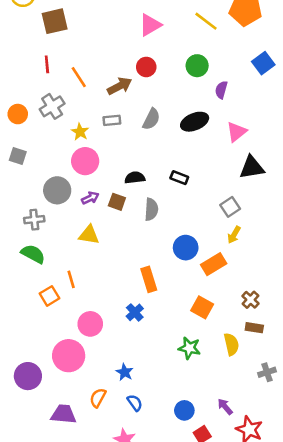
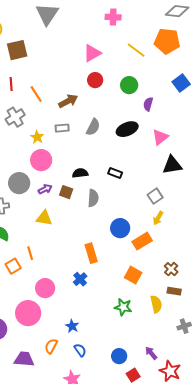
red circle: (146, 67) -> (95, 80), moved

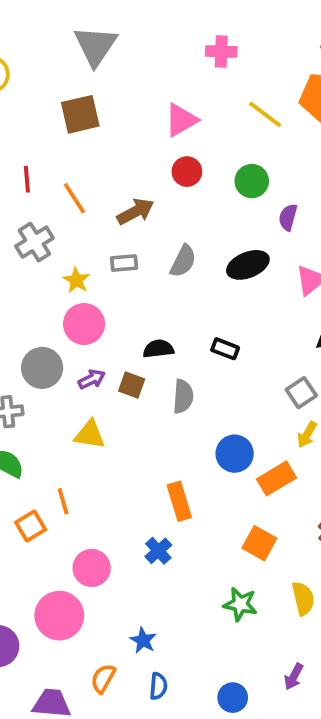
brown square: (17, 50) -> (80, 114), moved
blue semicircle: (80, 350) -> (158, 686), turned 40
purple arrow: (151, 353) -> (294, 677), moved, turned -112

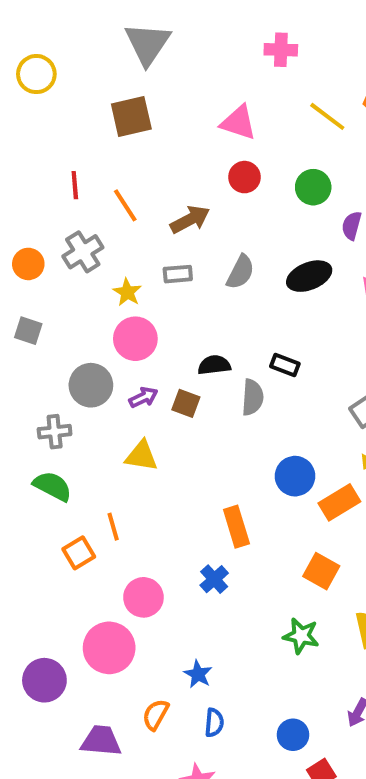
pink triangle: (181, 120) -> (238, 123), turned 48
gray semicircle: (183, 396) -> (253, 397), moved

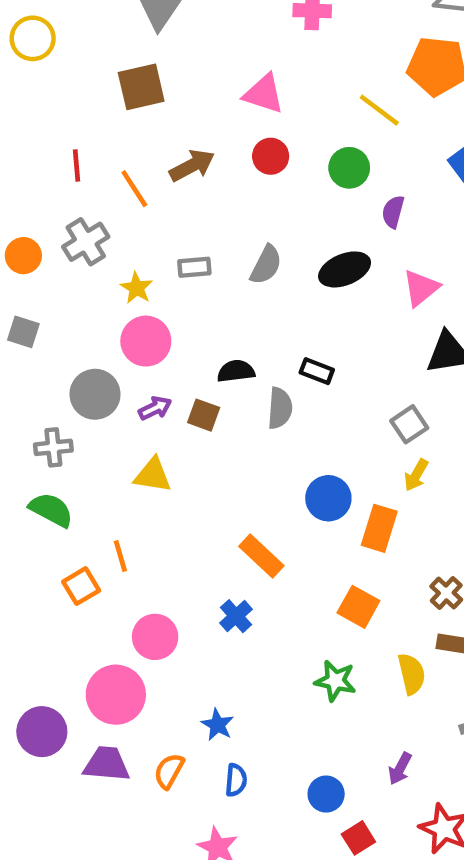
yellow line: (327, 116) -> (379, 110), moved
brown arrow: (190, 220) -> (192, 165), moved
orange rectangle: (339, 502) -> (379, 528), turned -42
orange rectangle: (236, 527) -> (261, 556), turned -30
purple trapezoid: (101, 741) -> (107, 764), moved

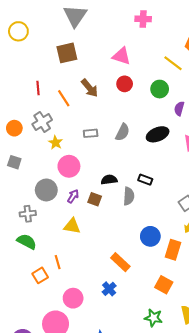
brown arrow: (192, 165) -> (90, 88), turned 78
yellow star: (137, 288) -> (56, 143), moved
purple arrow: (155, 408) -> (73, 196), turned -32

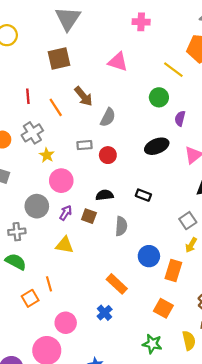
red circle: (125, 84) -> (108, 155), moved
gray semicircle: (123, 132) -> (108, 117), moved
gray semicircle: (129, 196) -> (121, 226), moved

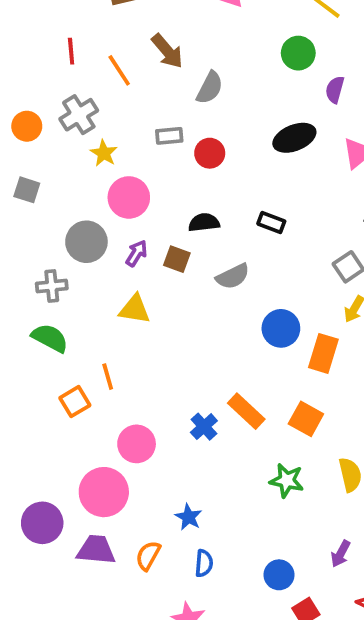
gray semicircle: (121, 226) -> (233, 276), turned 60
orange rectangle: (117, 284) -> (246, 411), moved

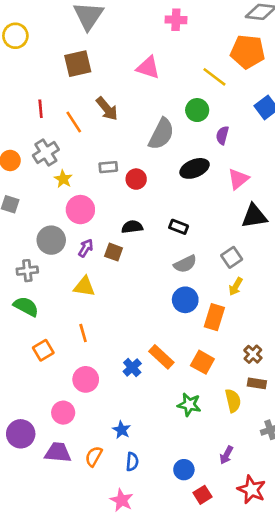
gray semicircle: (210, 88) -> (161, 134), moved, size x1.4
gray semicircle: (233, 276) -> (185, 264), moved
orange line: (108, 377) -> (83, 333), moved
pink circle: (104, 492) -> (63, 413), size x0.7

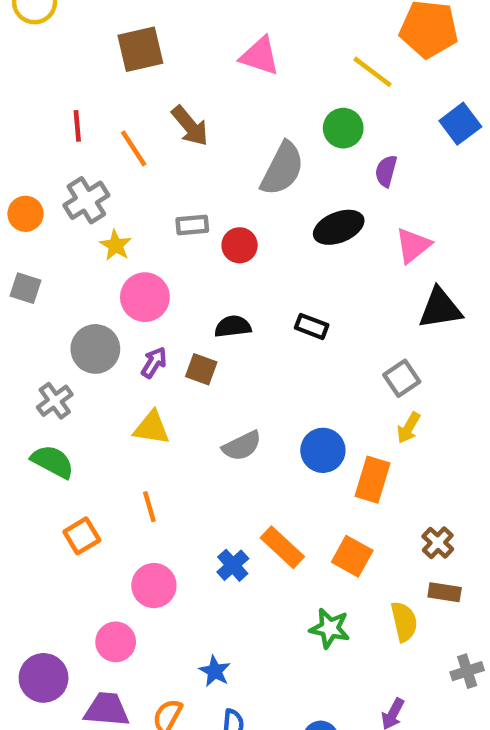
gray semicircle: (185, 264) -> (242, 446), moved
gray cross: (27, 271) -> (55, 401), turned -30

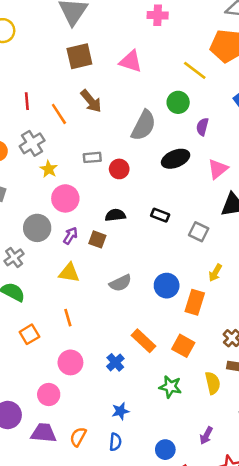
brown square: (140, 49) -> (79, 56), moved
gray square: (402, 378) -> (199, 232), moved, turned -30
blue cross: (233, 565) -> (115, 362), moved
blue star: (215, 671) -> (120, 411), moved, turned 30

